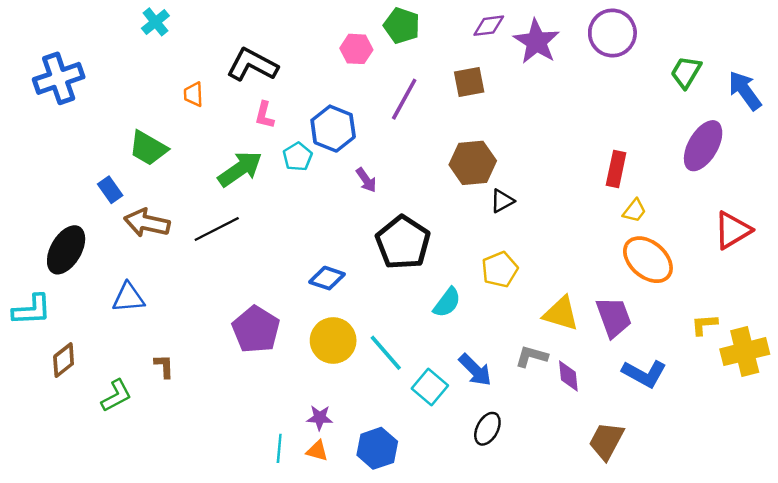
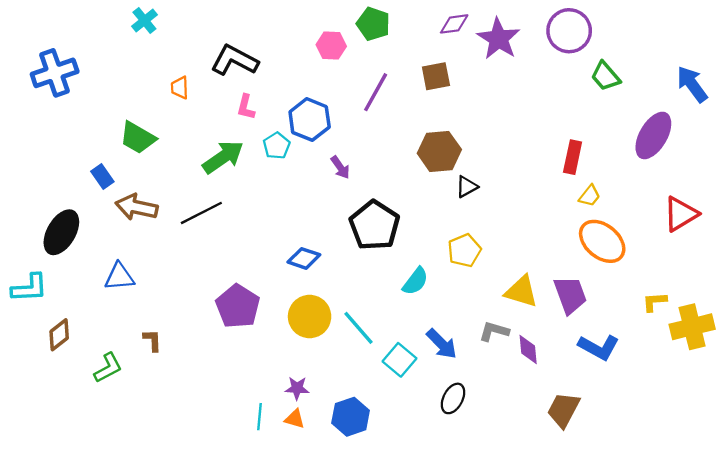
green trapezoid: (686, 72) -> (606, 76), moved, turned -72

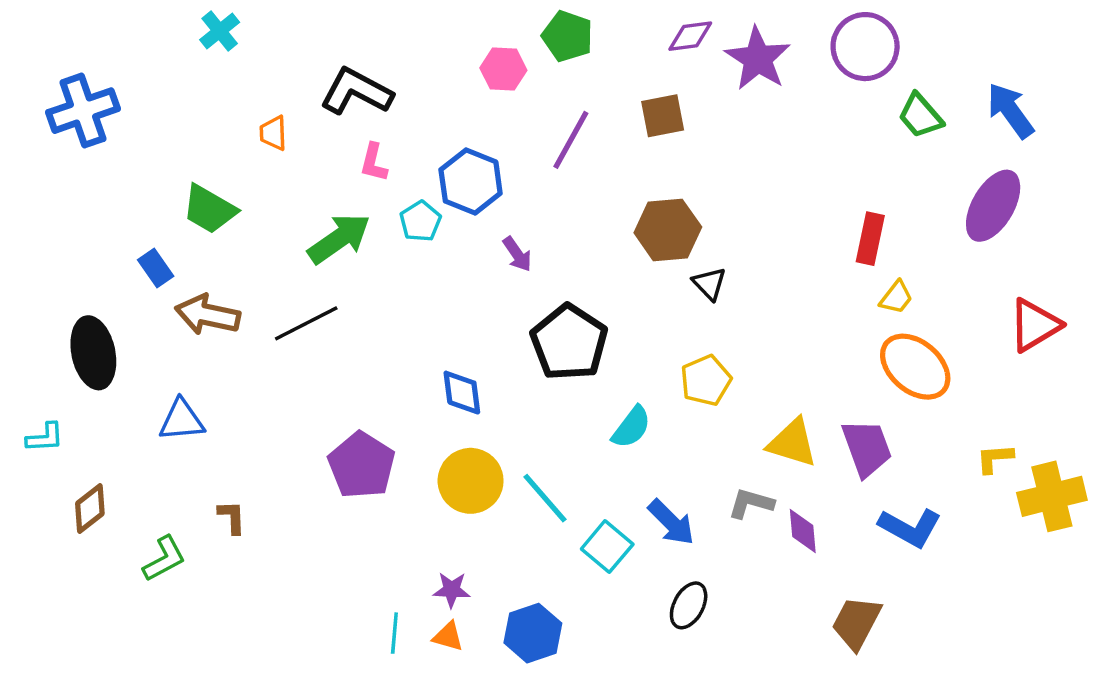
blue arrow: (692, 84) -> (1010, 111), moved
black triangle: (467, 187) -> (709, 284), turned -45
black ellipse: (61, 232) -> (93, 353), turned -42
blue diamond: (304, 258) -> (462, 393), turned 64
cyan L-shape: (29, 288) -> (45, 438), size x0.7

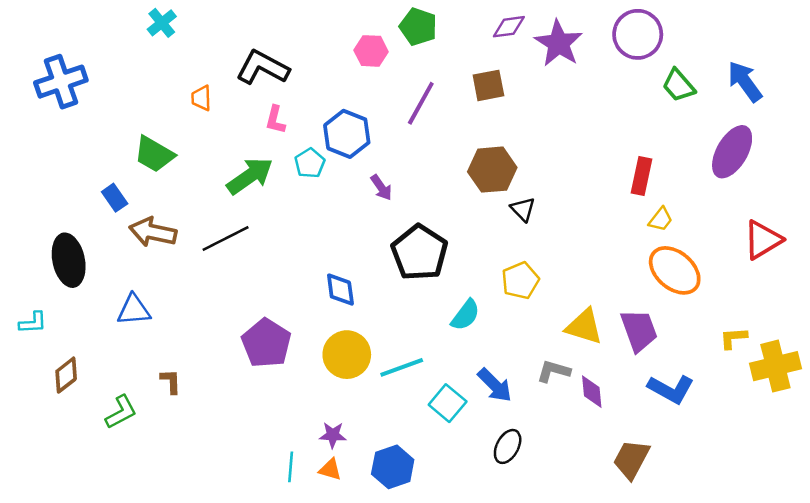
cyan line: (545, 498) -> (402, 367), turned -69

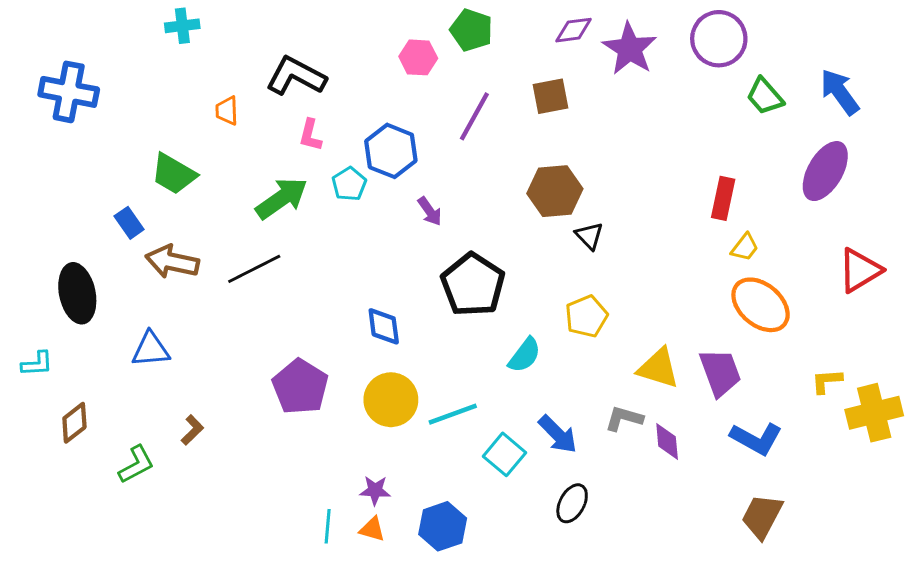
cyan cross: (162, 23) -> (182, 26), turned 32
blue cross: (61, 82) -> (69, 92), turned 30
brown L-shape: (171, 381) -> (192, 430), turned 48
brown trapezoid: (631, 459) -> (762, 516), moved

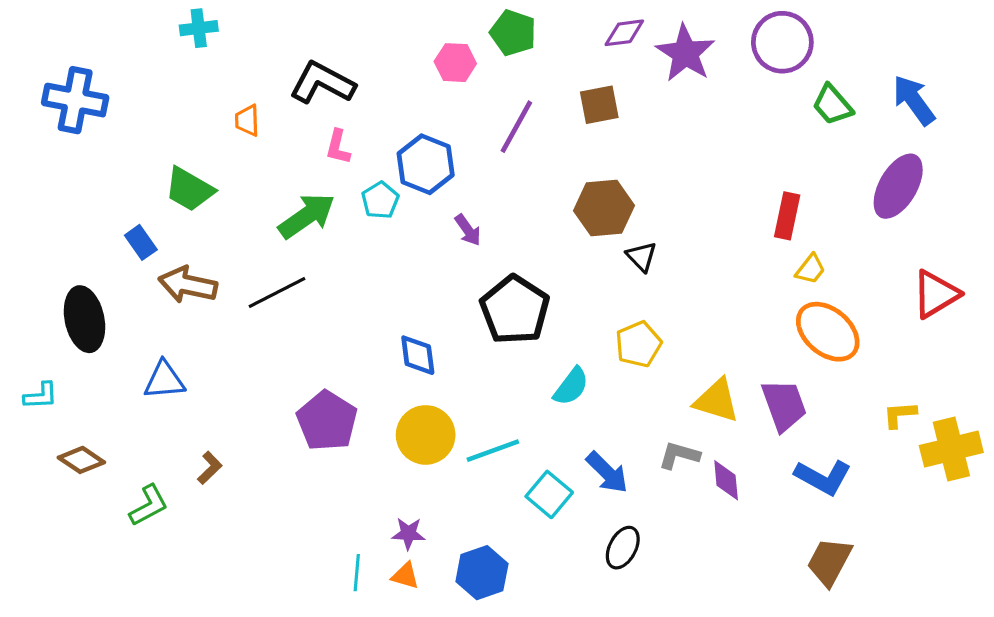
brown diamond: (74, 423) -> (81, 460), turned 72

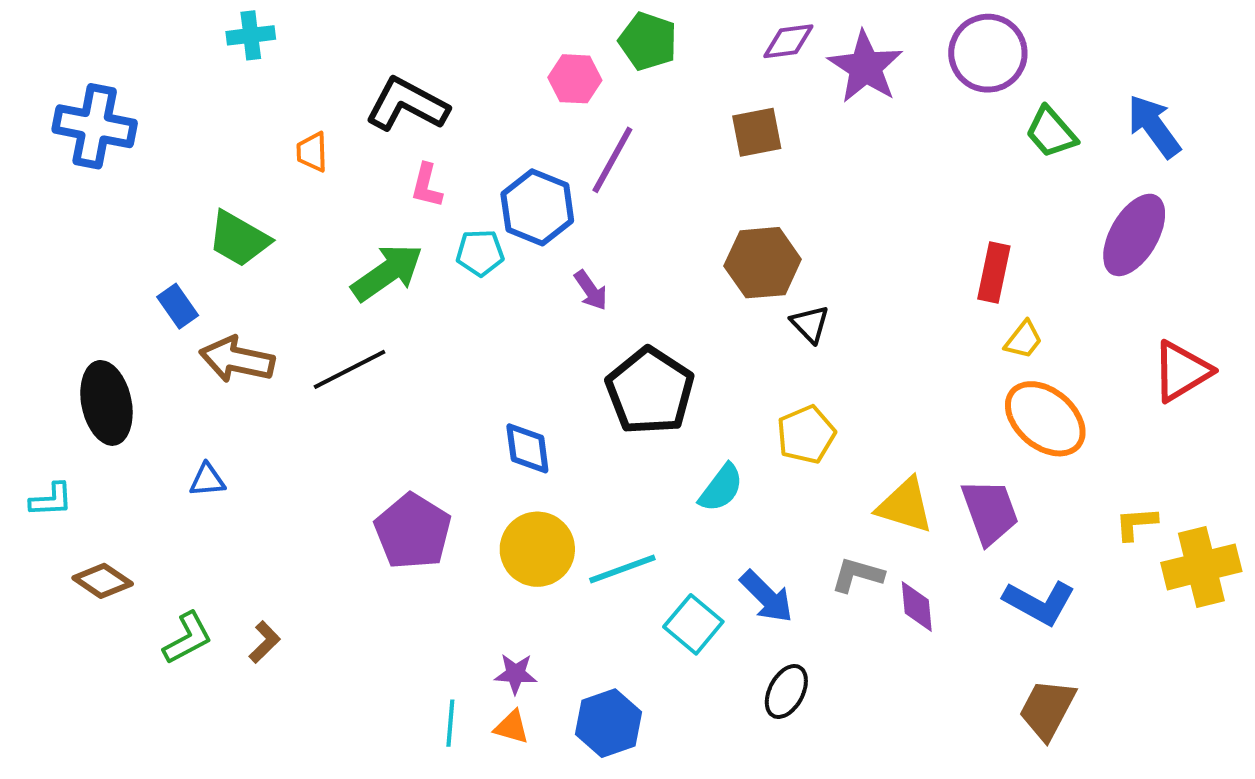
purple line: (516, 127) -> (612, 160), moved
cyan pentagon: (380, 200) -> (480, 253), turned 30
blue triangle: (164, 380) -> (207, 480), size x0.7
brown L-shape: (210, 468) -> (265, 642), moved

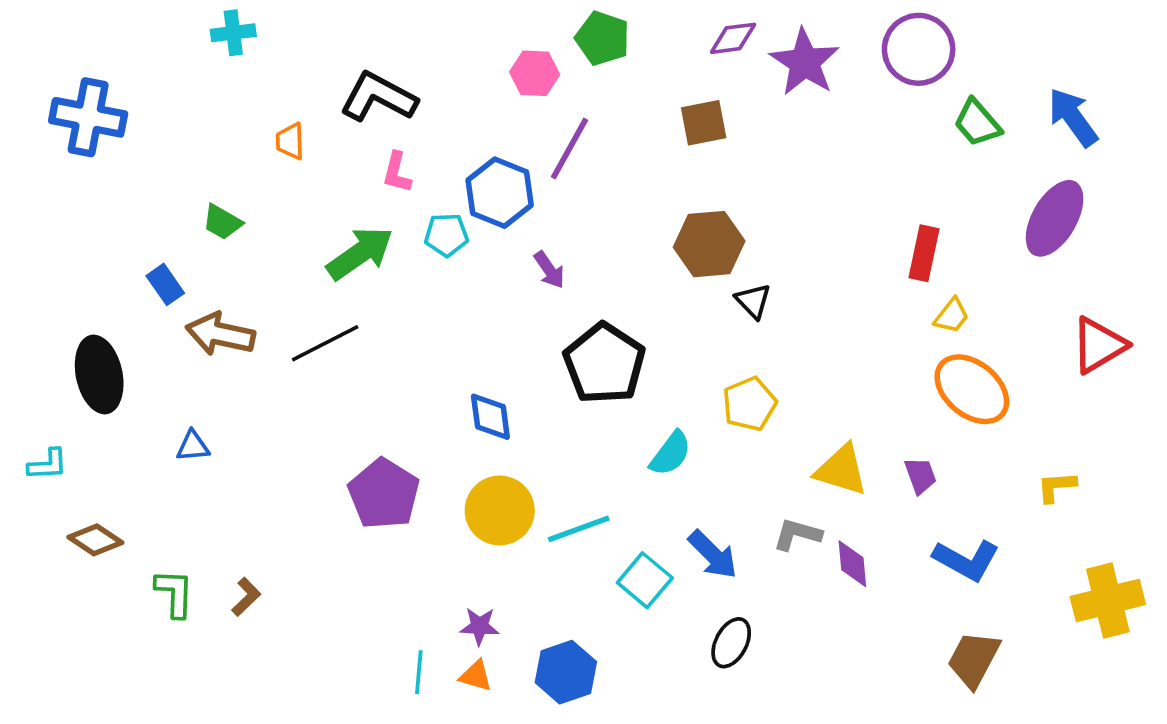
green trapezoid: (239, 239) -> (222, 222), size x0.7
purple trapezoid: (990, 512) -> (920, 476), size x0.6
yellow cross: (1201, 567) -> (1108, 600), moved
green L-shape: (188, 638) -> (174, 593), turned -60

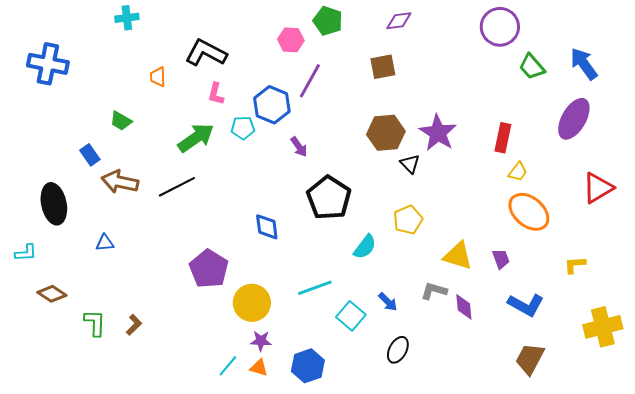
purple star: (805, 62) -> (438, 133), moved
yellow circle: (500, 510) -> (252, 303), moved
blue arrow: (713, 555) -> (388, 302), size x0.7
cyan line: (419, 672) -> (228, 366), turned 35

